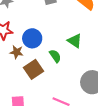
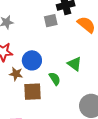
brown square: (34, 69) -> (33, 92), turned 30

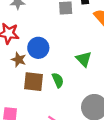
green semicircle: (55, 79) -> (58, 80), moved

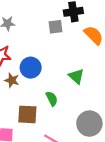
brown square: (33, 82) -> (27, 114), moved

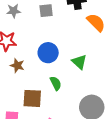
gray square: (56, 27) -> (46, 11), moved
blue circle: (31, 68) -> (48, 53), moved

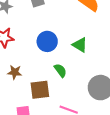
brown star: (17, 65) -> (15, 72), moved

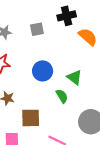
green semicircle: (60, 70) -> (62, 96), moved

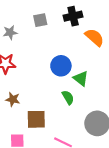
gray square: (37, 29) -> (40, 20), moved
blue circle: (43, 71) -> (61, 66), moved

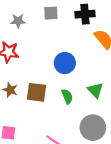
green triangle: (81, 79) -> (95, 90), moved
brown square: (36, 119) -> (37, 92), moved

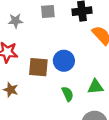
green triangle: (95, 90) -> (95, 87), turned -49
brown square: (37, 92) -> (38, 67), moved

